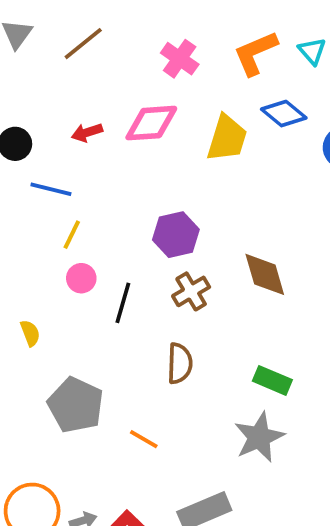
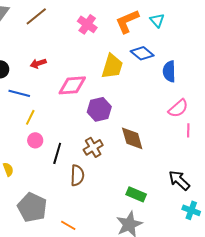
pink diamond: (151, 123) -> (72, 85), moved
purple hexagon: (176, 235) -> (99, 109), moved
brown semicircle: (180, 363) -> (77, 175), moved

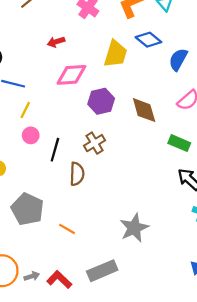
red arrow: (38, 63) -> (56, 42), moved
blue semicircle: (169, 71) -> (178, 59), turned 30
brown diamond: (132, 138) -> (144, 110), moved
green rectangle: (136, 194) -> (179, 143), moved

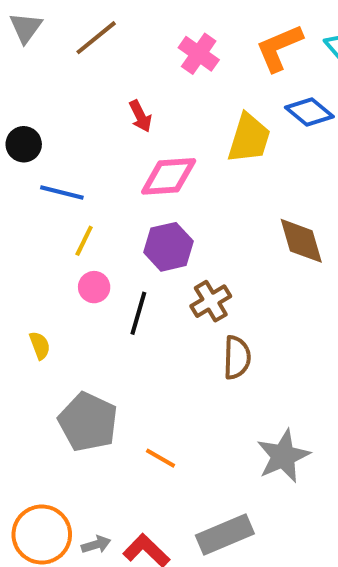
red arrow: (56, 42) -> (140, 116), turned -98
purple hexagon: (101, 101) -> (169, 247), moved
brown semicircle: (77, 174) -> (237, 357), moved

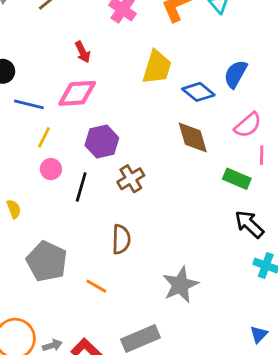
blue diamond: (309, 112) -> (198, 92), moved
pink diamond: (169, 176) -> (77, 93), moved
brown semicircle: (237, 357) -> (121, 239), moved

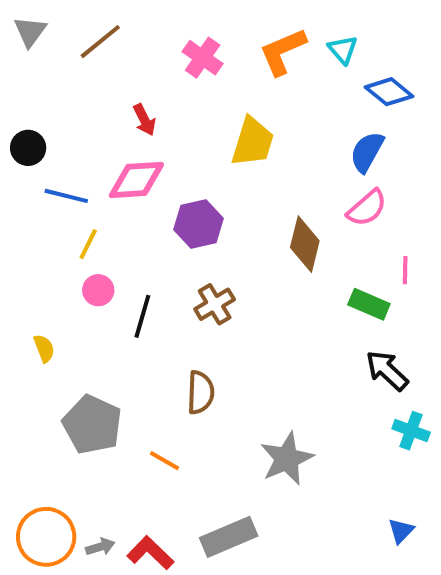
blue diamond: (198, 92) -> (389, 92), moved
pink semicircle: (248, 125) -> (367, 208), moved
brown diamond: (193, 137) -> (305, 244), turned 30
purple hexagon: (102, 142) -> (199, 224), moved

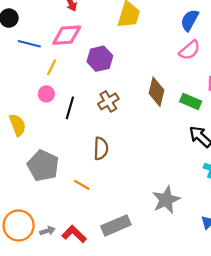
yellow line: (88, 244) -> (52, 67), moved
brown diamond: (305, 244) -> (156, 92), moved
yellow semicircle: (44, 348) -> (17, 125), size x1.5
gray star: (287, 459) -> (166, 200), moved

